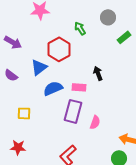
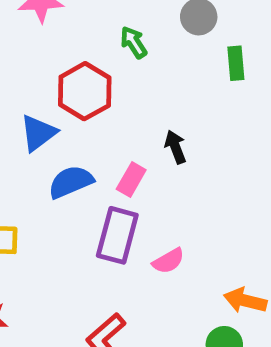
green rectangle: (124, 37) -> (236, 63), turned -56
pink rectangle: (79, 87) -> (131, 180), turned -64
pink semicircle: (95, 122) -> (168, 261), turned 40

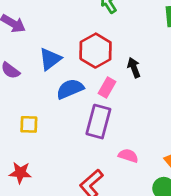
red hexagon: (85, 91) -> (96, 51), moved
pink semicircle: (168, 261) -> (128, 156), moved, turned -132

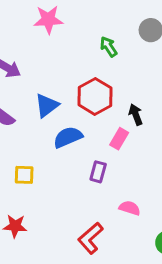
pink rectangle: (107, 87) -> (119, 139), moved
purple rectangle: (98, 122) -> (98, 172), size x0.6

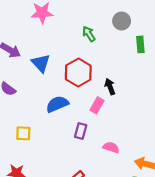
blue triangle: (47, 106) -> (41, 63), moved, turned -36
pink semicircle: (130, 208) -> (111, 147), moved

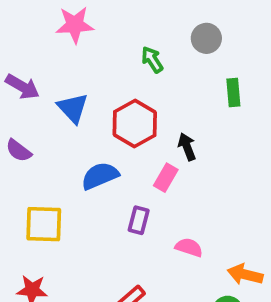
green rectangle: (140, 44) -> (233, 93), moved
yellow square: (23, 133) -> (44, 224), size x1.5

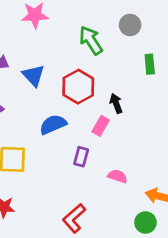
green arrow: (152, 60) -> (91, 40), size x1.5

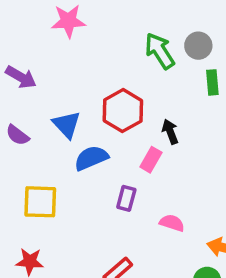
gray circle: (130, 25) -> (198, 46), moved
green arrow: (91, 40) -> (160, 51), moved
blue triangle: (33, 75) -> (67, 125), moved

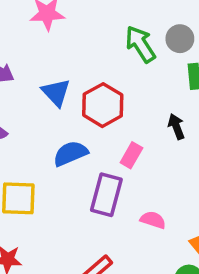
blue triangle: (67, 125) -> (56, 92), moved
black arrow: (170, 132) -> (176, 127), moved
purple rectangle: (126, 198) -> (106, 195), size x1.6

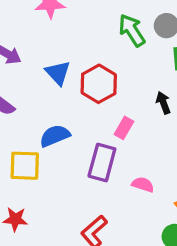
blue semicircle: (70, 153) -> (55, 136), moved

